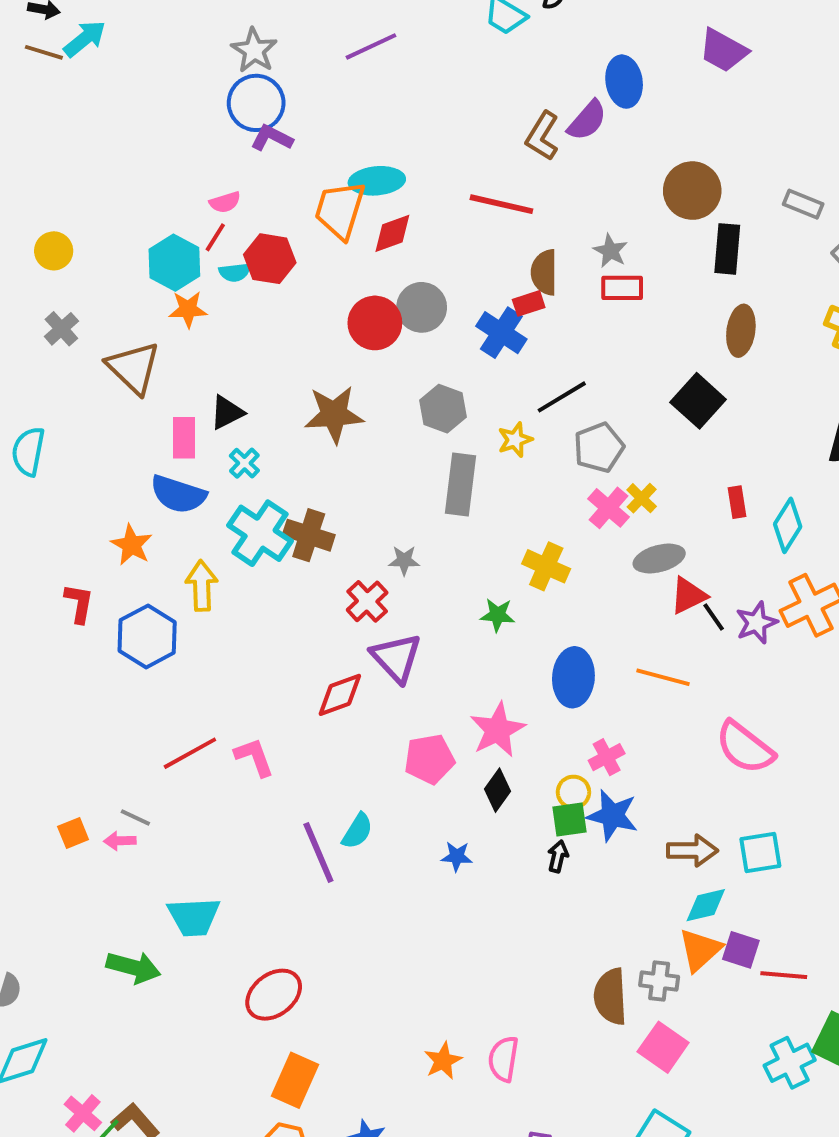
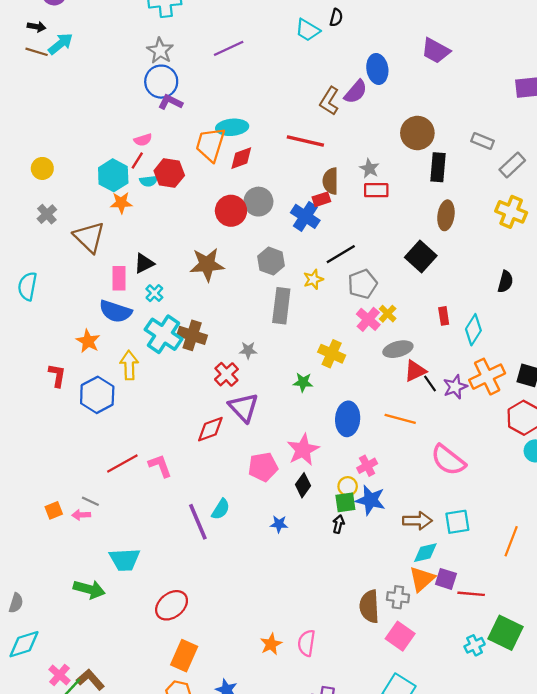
cyan cross: (790, 1063) -> (475, 645), size x0.7

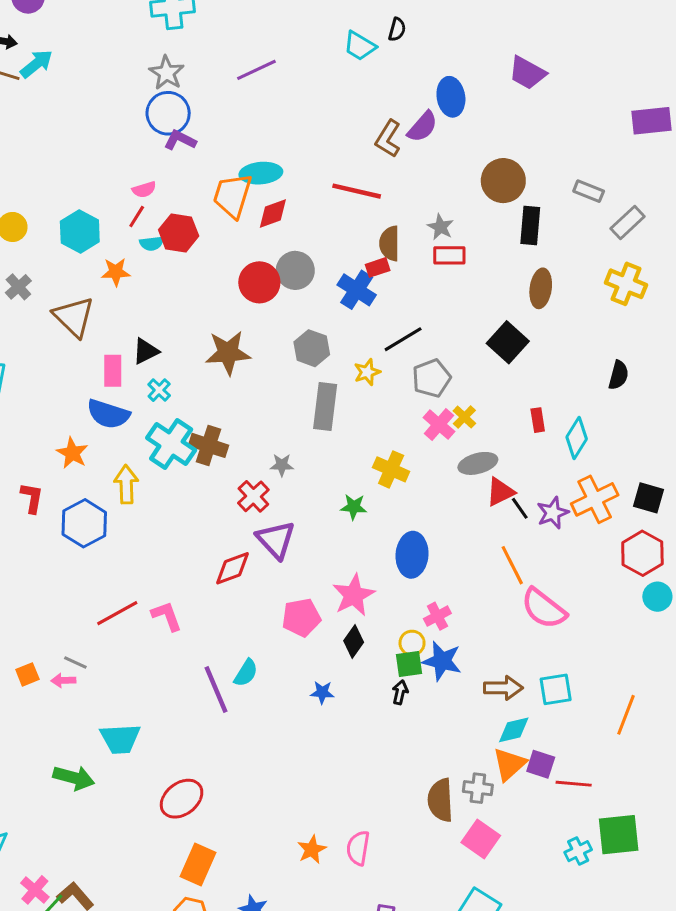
cyan hexagon: (113, 175) -> (80, 231), moved
orange line: (400, 419) -> (512, 565), moved, turned 48
green square: (505, 633) -> (619, 835), turned -32

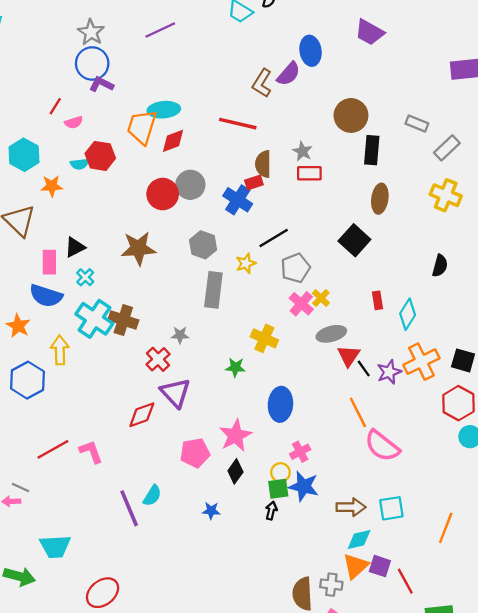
red line: (137, 217) -> (55, 106), moved
red triangle: (500, 492) -> (349, 356), turned -30
red line: (574, 784) -> (405, 581), turned 56

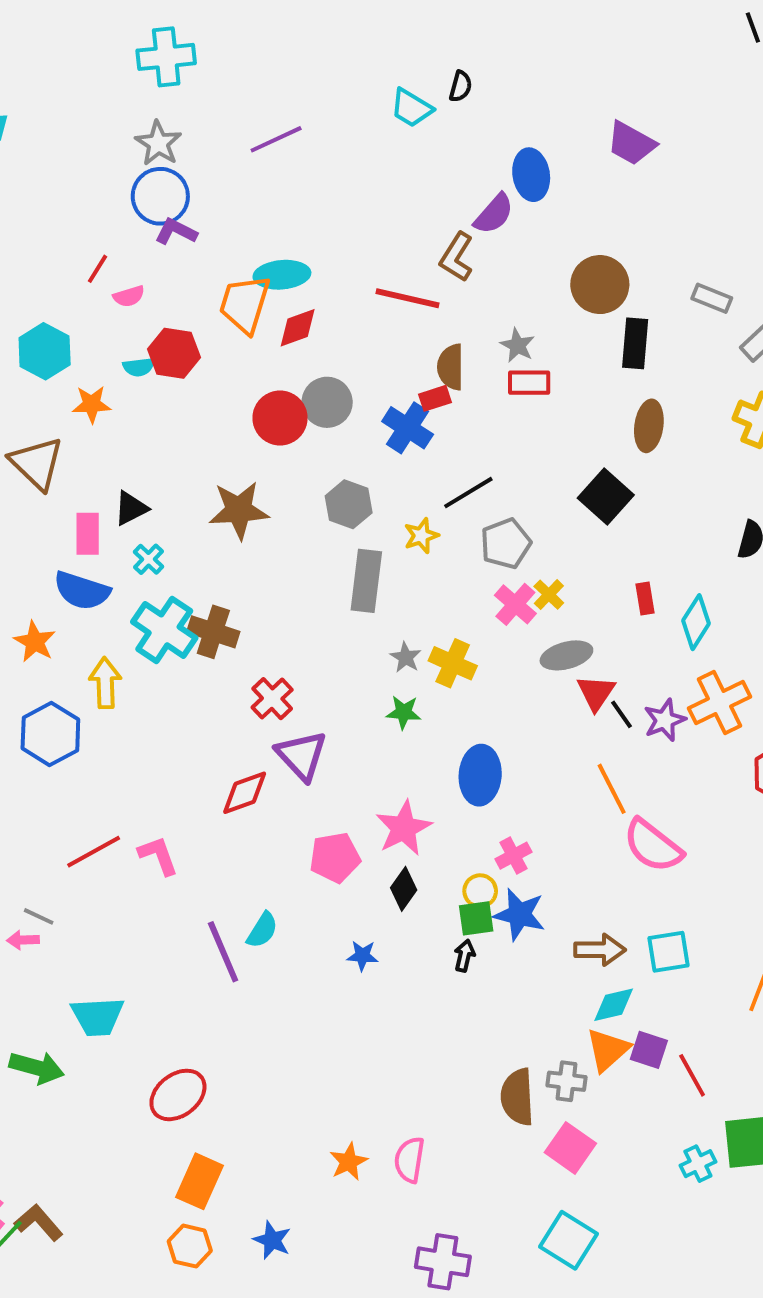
brown L-shape: (262, 83) -> (457, 257), moved
gray star: (180, 335) -> (406, 657), moved, turned 30

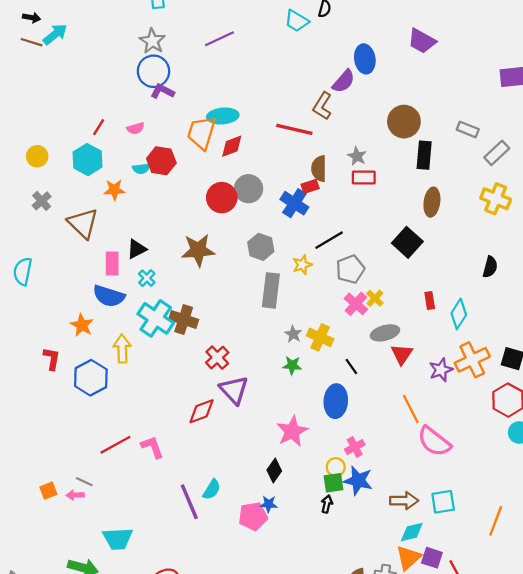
red line: (97, 269) -> (99, 127), moved
black line: (621, 714) -> (351, 366), moved
pink pentagon: (335, 858) -> (253, 516), moved
black diamond: (404, 889) -> (274, 470), moved

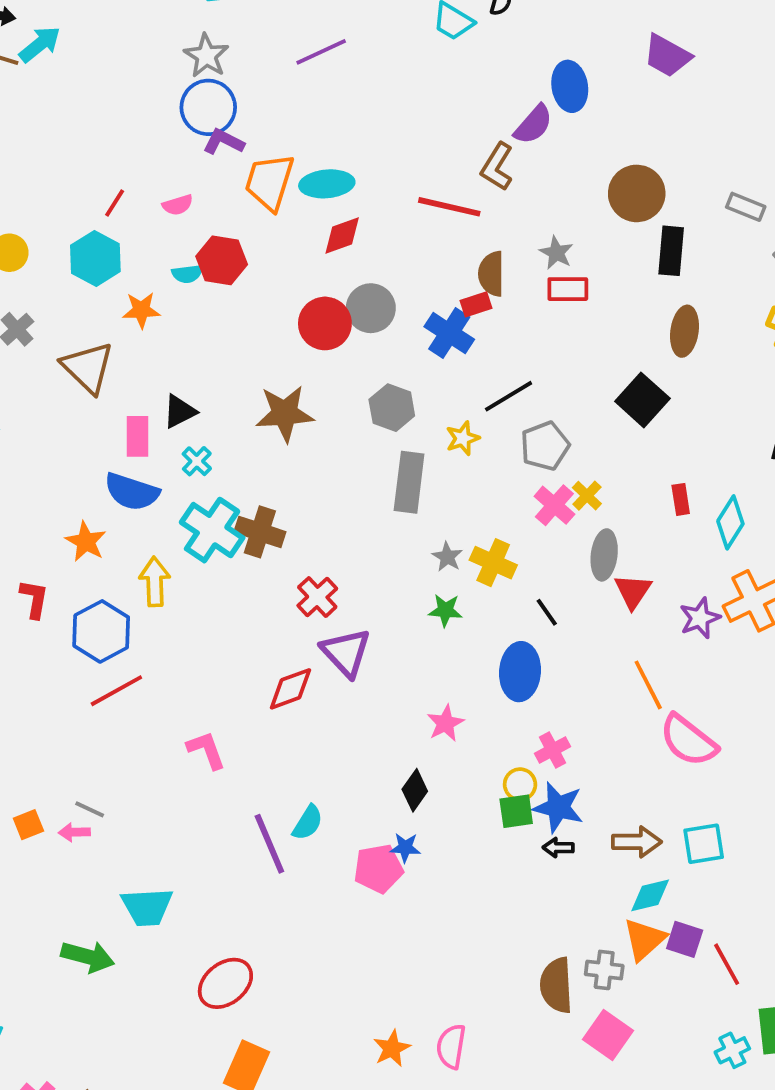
orange trapezoid: (202, 133) -> (269, 182), moved
gray ellipse: (385, 333) -> (604, 555), turned -68
pink star: (292, 431) -> (445, 723), size x0.7
red line: (115, 445) -> (116, 691), moved
black arrow: (327, 504) -> (558, 848), moved, turned -102

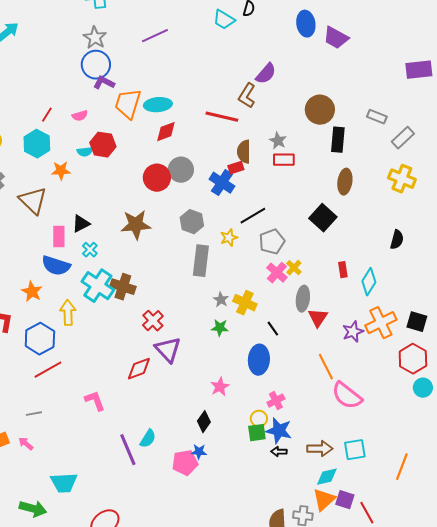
blue ellipse: (570, 86) -> (306, 24), moved
gray line: (90, 809) -> (34, 414), moved, turned -35
pink arrow: (74, 832) -> (26, 444), turned 42

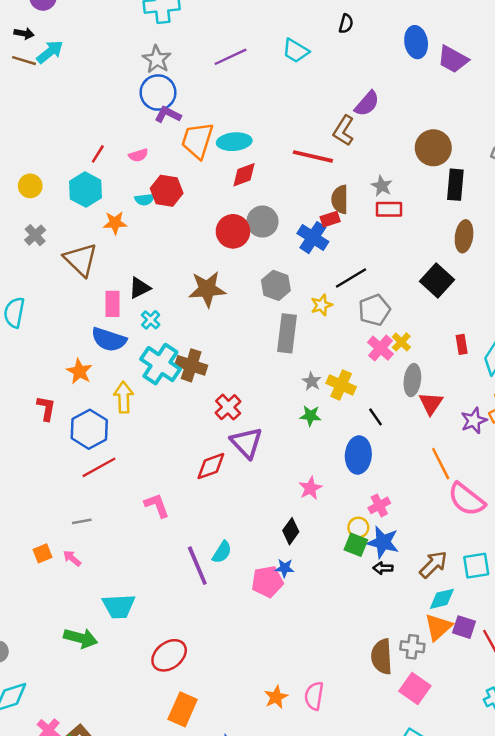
cyan trapezoid: (224, 20) -> (296, 51), moved
green square: (257, 433) -> (356, 545), turned 30
brown arrow: (320, 449) -> (433, 564), turned -45

